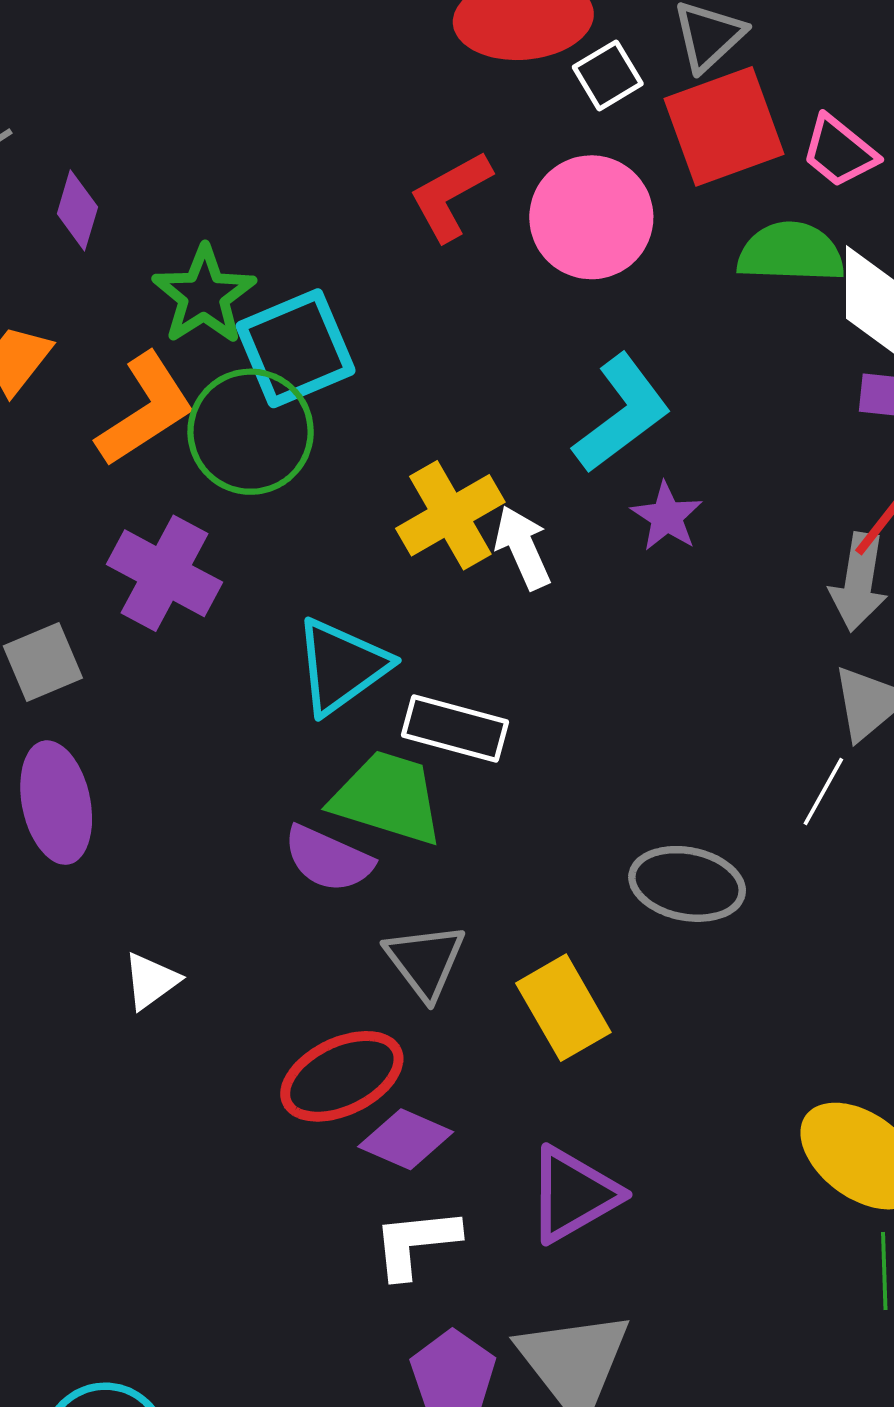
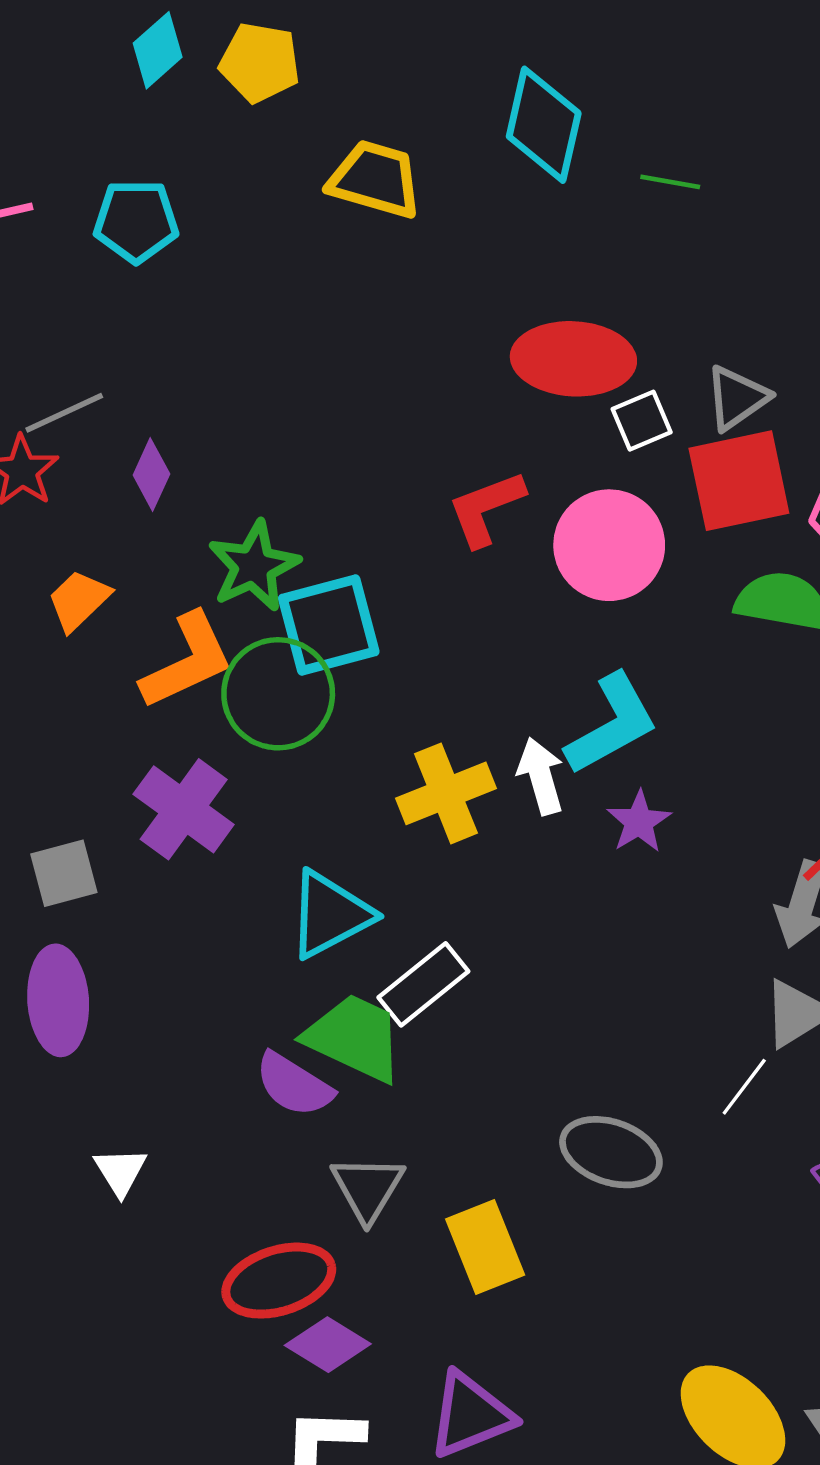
white arrow: (523, 548) -> (541, 776), moved
white rectangle: (455, 729) -> (423, 984), turned -62
white triangle: (151, 981) -> (120, 1171), turned -34

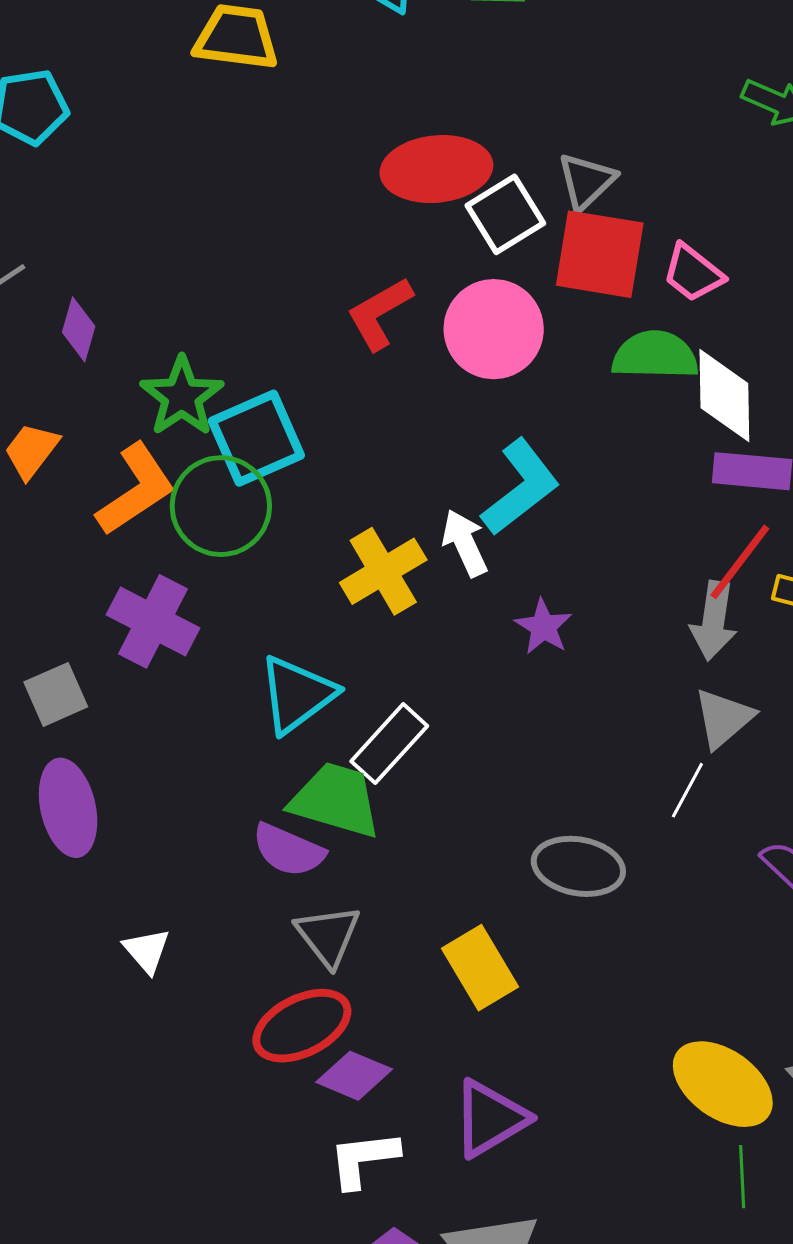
white square: (642, 421) -> (505, 214), size x1.4
red square: (739, 481) -> (600, 254), turned 30
purple star: (639, 822) -> (543, 627), moved
gray triangle: (368, 1188) -> (328, 936), moved

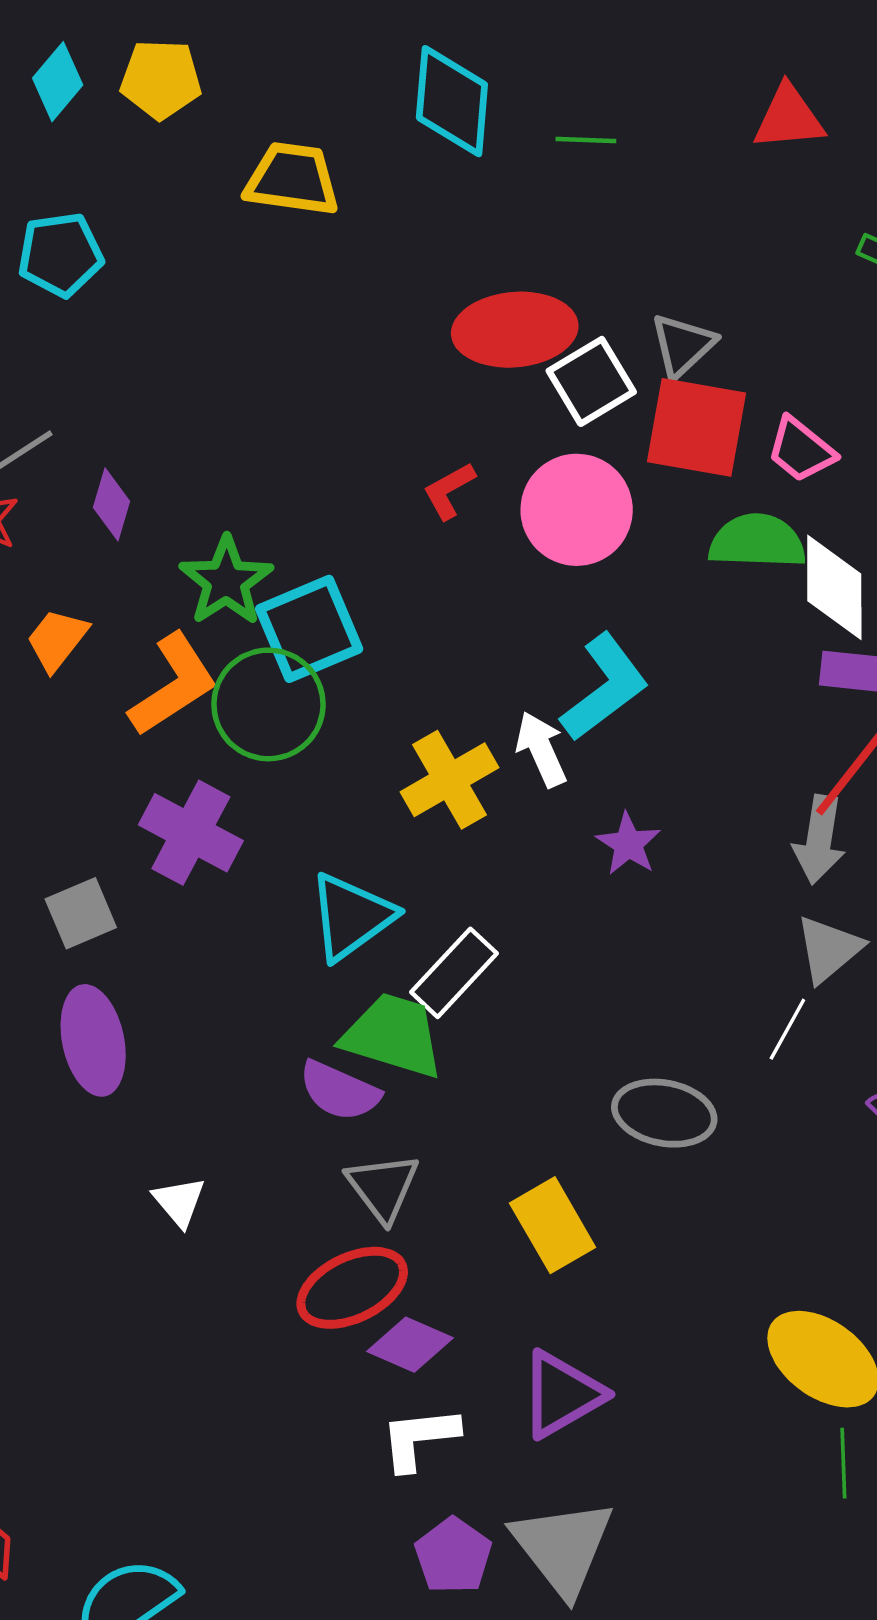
red L-shape: (380, 313) -> (449, 491), size x0.7

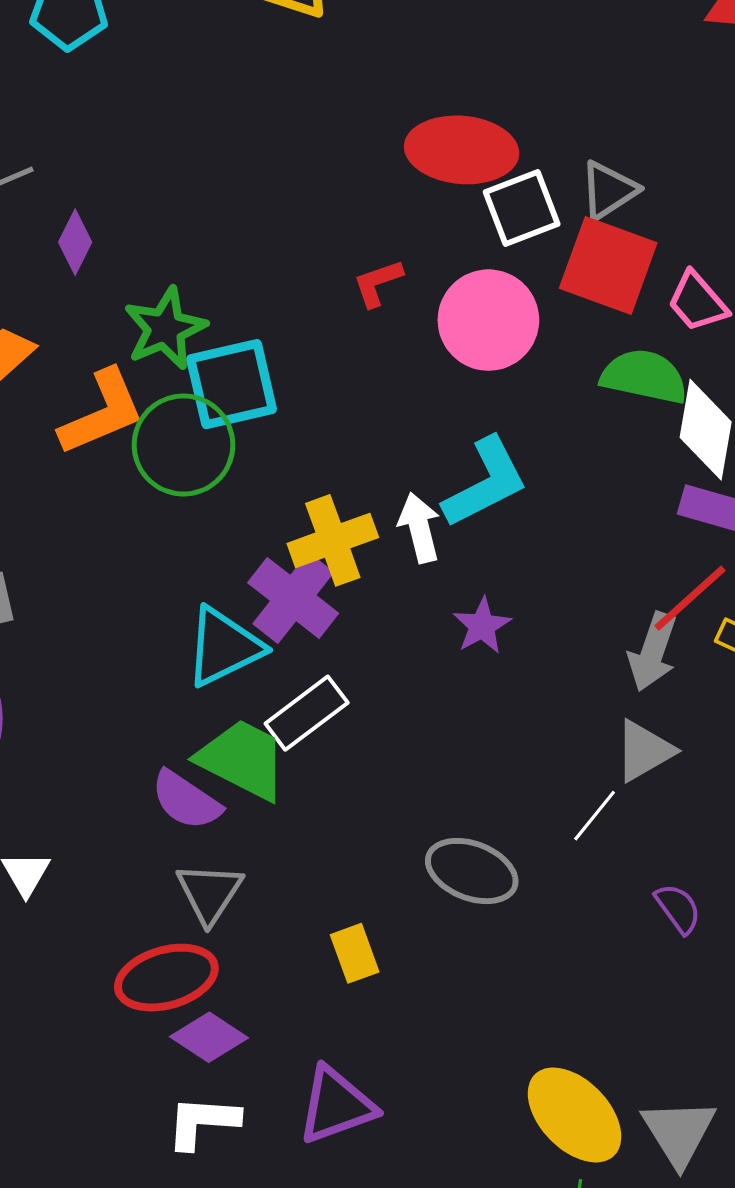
purple cross: (191, 833) -> (293, 598), moved
yellow rectangle: (553, 1225) -> (355, 953), size x0.7

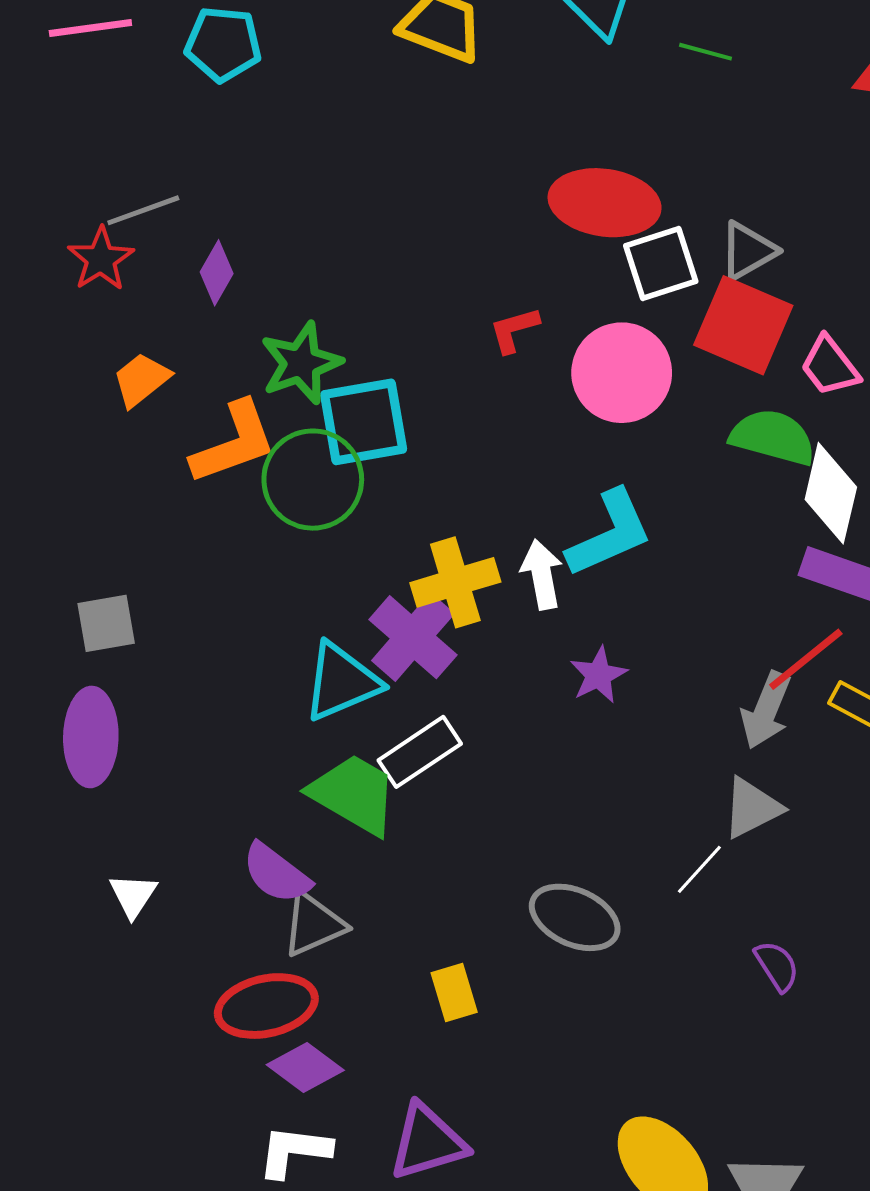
purple semicircle: (186, 800) -> (276, 873), moved
gray triangle: (209, 893) -> (314, 924), turned 30

